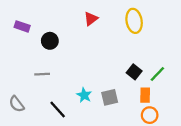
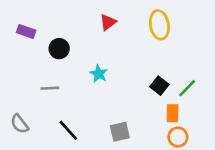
cyan star: (84, 95) -> (99, 74), moved
gray square: (110, 97) -> (120, 132), moved

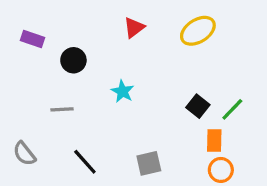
yellow ellipse: (159, 25) -> (198, 31), turned 68

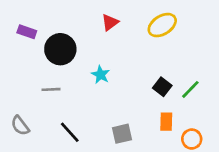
black circle: (73, 60) -> (60, 49), size x1.5
orange rectangle: (214, 140) -> (166, 122), moved
orange circle: (221, 170) -> (192, 139), moved

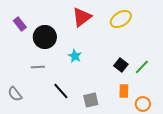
red triangle: (110, 22) -> (82, 17), size x1.5
purple rectangle: (27, 32) -> (20, 24), turned 32
black line: (70, 132) -> (61, 91), moved

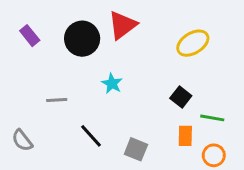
yellow ellipse: (121, 19) -> (193, 43), moved
black circle: (45, 37) -> (82, 39), moved
green line: (142, 67) -> (212, 118), moved, turned 56
gray square: (91, 100) -> (136, 149), turned 35

